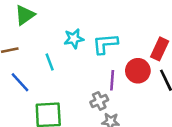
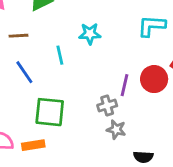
cyan L-shape: (105, 44) -> (152, 26), moved

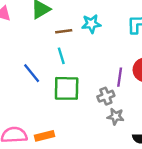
cyan star: (90, 34) -> (91, 24), moved
brown line: (19, 36) -> (64, 31), moved
green square: (50, 112) -> (67, 88), moved

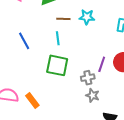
blue line: (32, 73) -> (24, 41), moved
orange rectangle: (45, 136) -> (32, 100), turned 56

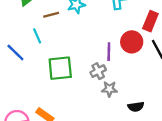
cyan line: (58, 38) -> (37, 36), moved

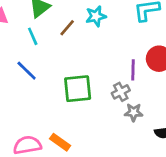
brown line: (51, 15) -> (67, 28), turned -35
cyan line: (37, 36) -> (33, 36), moved

